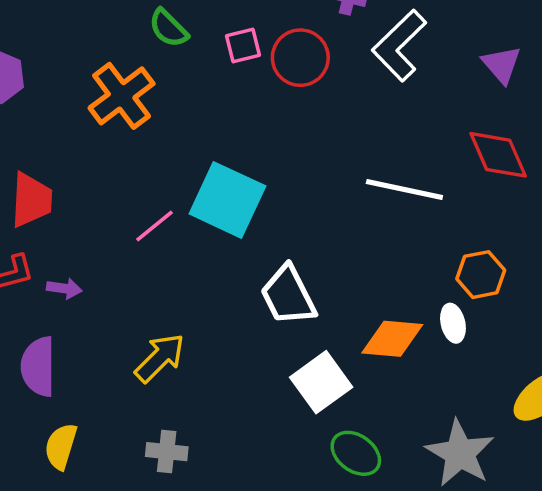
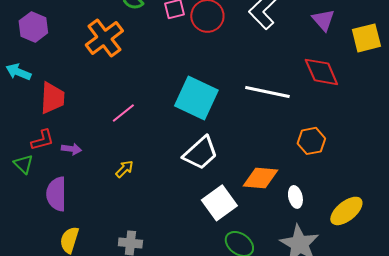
cyan square: (227, 200) -> (196, 98), moved
white trapezoid: (288, 295) -> (200, 153), turned -105
white ellipse: (453, 323) -> (295, 197), moved
yellow arrow: (160, 358) -> (124, 169), moved, size x0.6

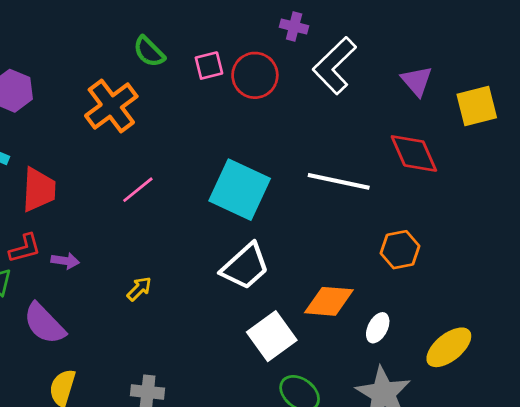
pink line: (123, 113) -> (138, 190), moved
purple semicircle: (56, 194) -> (44, 324), turned -44
white ellipse: (295, 197) -> (378, 328), turned 40

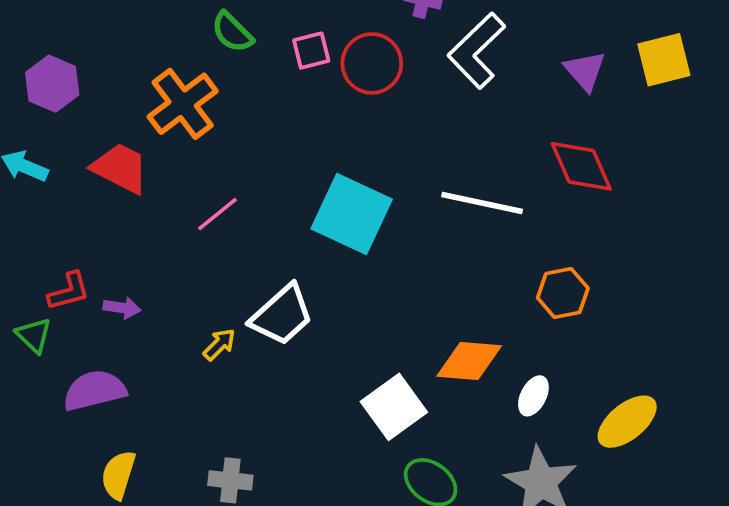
yellow square: (477, 106) -> (664, 60), moved
red trapezoid: (39, 190) -> (120, 168), moved, turned -66
white trapezoid: (245, 266) -> (282, 315), moved
purple semicircle: (44, 324) -> (94, 390), turned 120

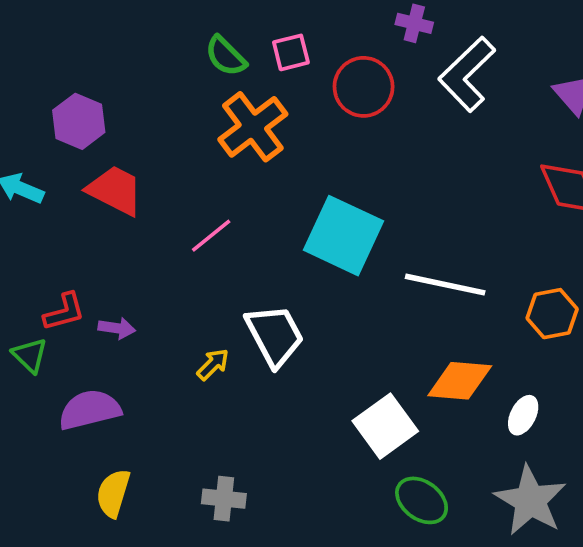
pink square: (311, 51) -> (291, 52), moved
purple hexagon: (52, 84) -> (79, 121), moved
orange cross: (183, 104) -> (253, 127), moved
white line: (482, 203) -> (445, 285), moved
white trapezoid: (282, 315) -> (275, 335), turned -76

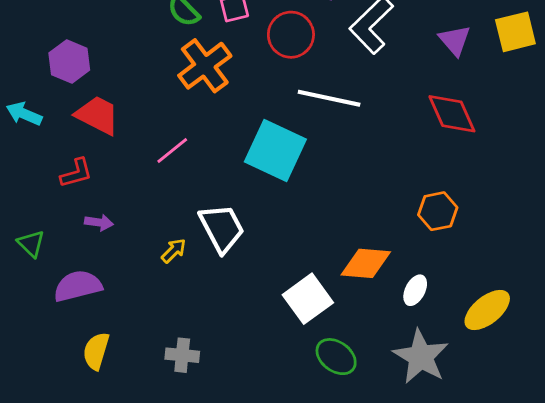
white line: (445, 285) -> (329, 98), moved
red L-shape: (64, 312) -> (76, 173), moved

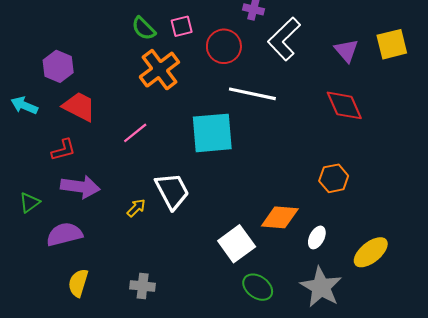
cyan square: (275, 150) -> (212, 133), turned -30
purple arrow: (99, 222) -> (80, 187), size x1.8
green triangle: (31, 244) -> (30, 203), turned 40

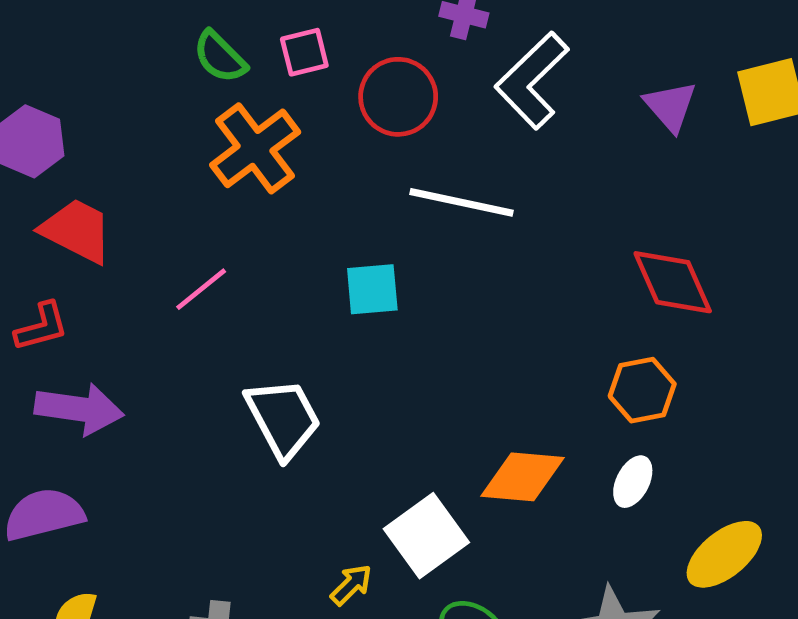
red diamond: (344, 105) -> (673, 282), moved
cyan square: (212, 133) -> (372, 289), size x0.6
yellow arrow: (136, 208) -> (351, 585), moved
white ellipse: (317, 237) -> (633, 482), moved

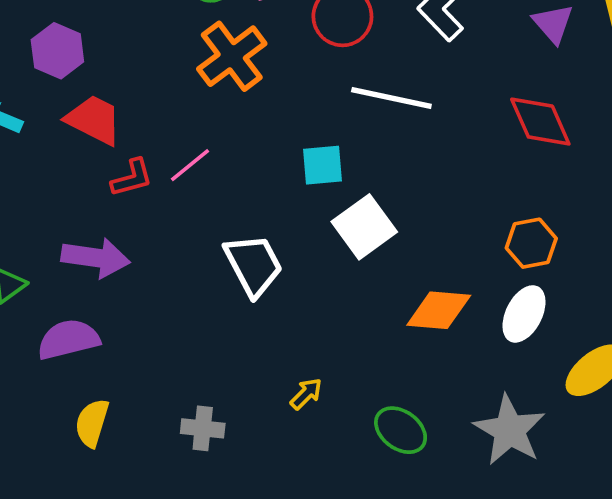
red diamond: (673, 282) -> (540, 122), moved
red L-shape: (42, 327) -> (132, 178), moved
white ellipse: (633, 482) -> (524, 314), size x1.4
white square: (426, 536) -> (364, 227), moved

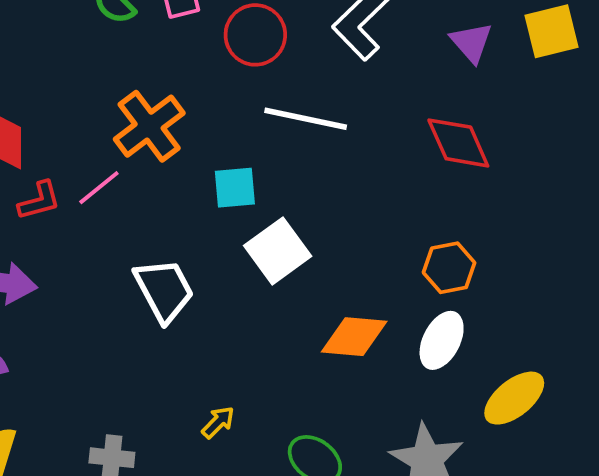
orange cross: (232, 56) -> (149, 126), moved

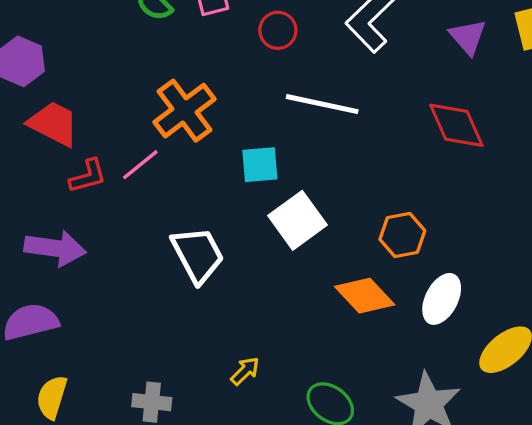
red circle: (255, 35) -> (278, 30), size x0.7
orange hexagon: (449, 268) -> (402, 235), moved
orange diamond: (354, 337) -> (365, 296), turned 42

